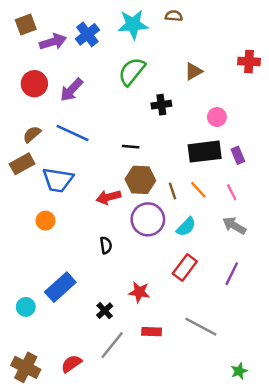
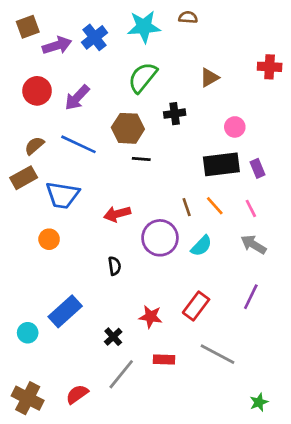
brown hexagon: (140, 180) -> (128, 128), moved
red rectangle: (185, 267) -> (196, 306), moved

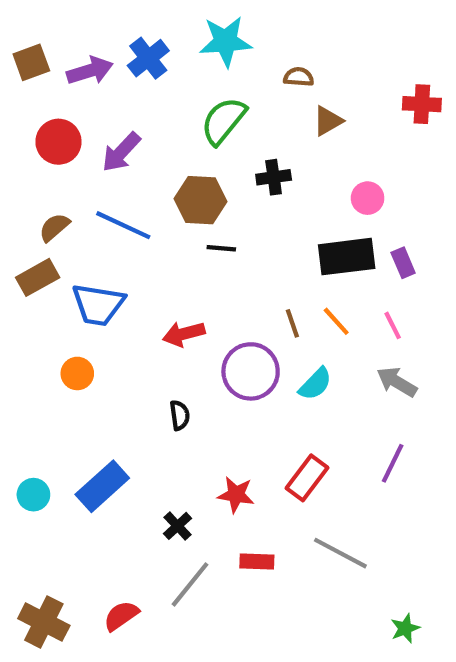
brown semicircle: (188, 17) -> (299, 77), moved
brown square: (28, 27) -> (31, 62), moved
cyan circle: (28, 333) -> (33, 495), moved

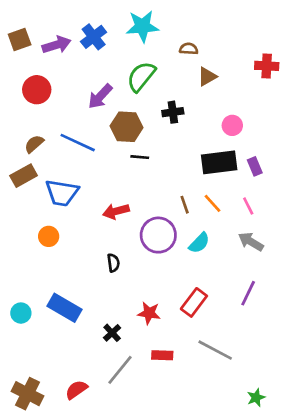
purple arrow: (121, 152) -> (100, 96), moved
blue rectangle: (102, 486) -> (64, 308), turned 72

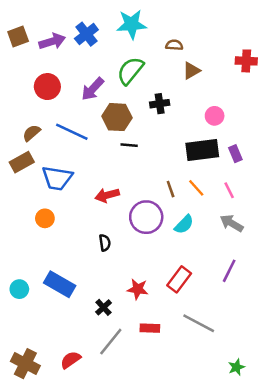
red circle: (37, 90) -> (47, 87), moved

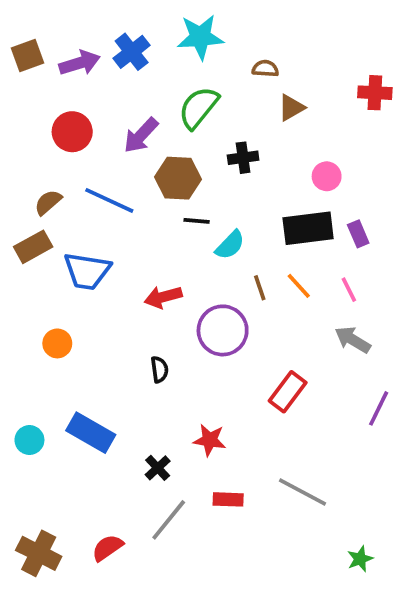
orange circle: (45, 218) -> (57, 343), moved
cyan semicircle: (184, 224) -> (230, 245), moved
purple line: (229, 271) -> (379, 408), moved
red rectangle: (179, 279) -> (288, 392), moved

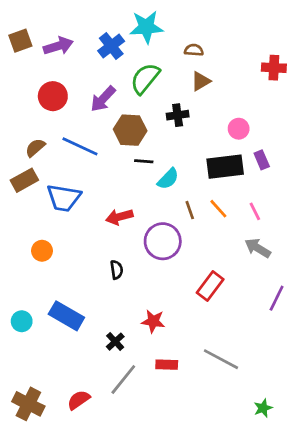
blue cross: (132, 52) -> (111, 46), moved
brown triangle: (291, 108) -> (201, 81), moved
purple rectangle: (358, 234) -> (262, 160), moved

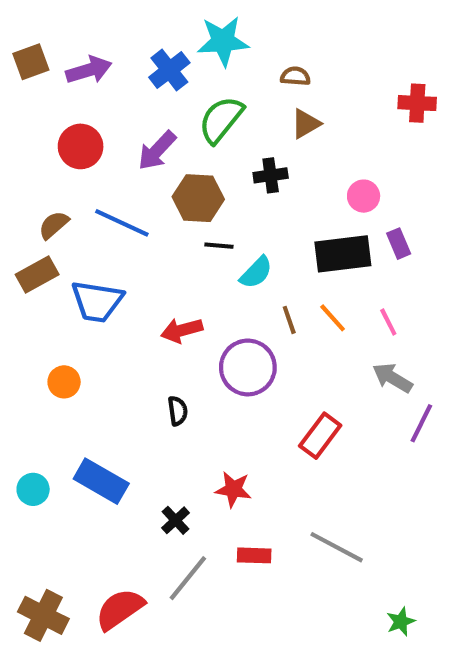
purple line: (277, 298) -> (421, 423), moved
red semicircle: (79, 400) -> (120, 609), size x1.4

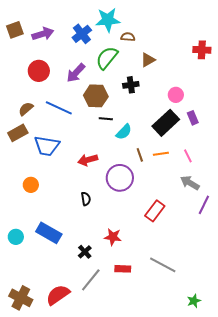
brown semicircle: (295, 76) -> (128, 37), moved
black rectangle: (343, 254) -> (166, 123), turned -36
orange line: (333, 318) -> (161, 154), turned -56

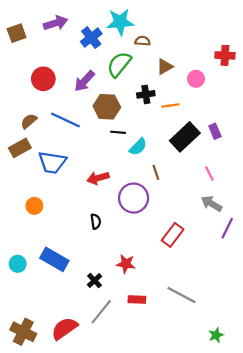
purple arrow: (43, 34) -> (56, 23), moved
pink circle: (176, 95) -> (196, 79), moved
orange line: (161, 154) -> (170, 106), moved

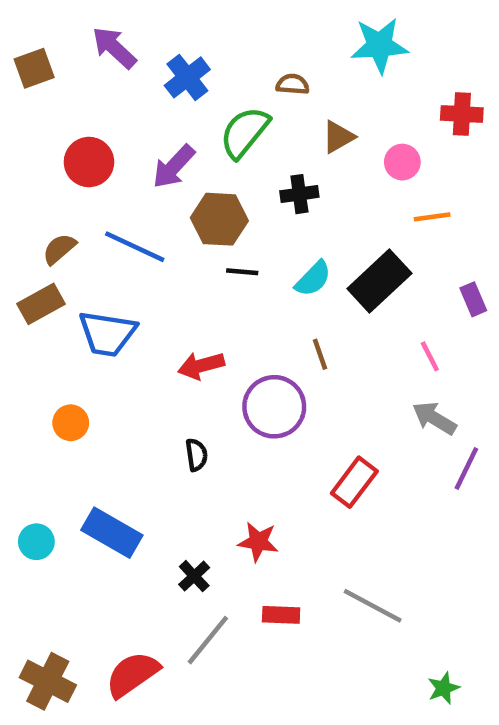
cyan star: (120, 22) -> (379, 45), moved
purple arrow: (56, 23) -> (114, 48), turned -120
orange line: (170, 106) -> (432, 217), moved
purple rectangle: (215, 131) -> (473, 299), moved
cyan semicircle: (138, 147) -> (313, 279), moved

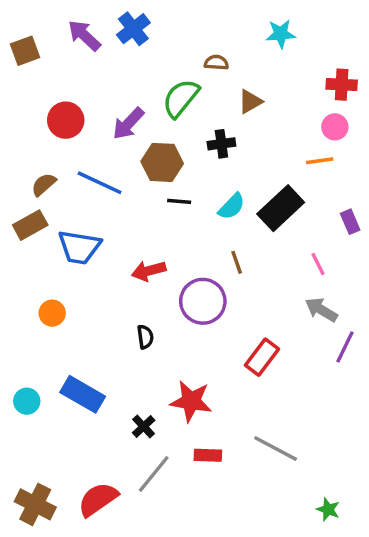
cyan star: (379, 45) -> (281, 34), size x0.7
blue cross: (187, 77) -> (133, 29), moved
pink circle: (402, 162) -> (335, 127), moved
red star: (258, 542) -> (191, 401), size x1.4
green star: (444, 688) -> (328, 509), turned -30

